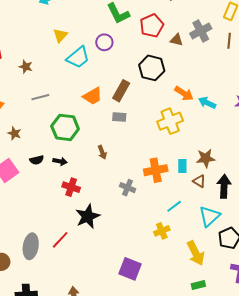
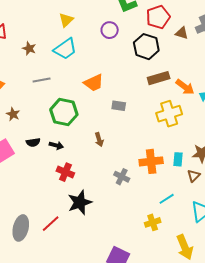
cyan trapezoid: (78, 57) -> (65, 49), moved
black hexagon: (152, 68) -> (146, 47), moved
brown rectangle: (121, 91) -> (159, 78), moved, turned 40
brown triangle: (199, 181) -> (194, 176), turned 40

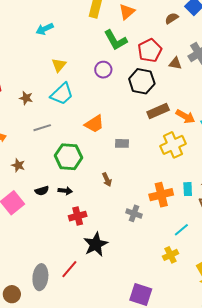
red cross: (65, 172) -> (78, 216), turned -30

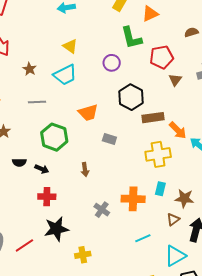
brown triangle: (175, 63) -> (175, 80), moved, turned 40
yellow triangle: (59, 65) -> (70, 46), turned -49
black hexagon: (142, 81) -> (131, 97), moved
cyan rectangle: (188, 189) -> (160, 189), moved
yellow cross: (170, 255) -> (83, 255), moved

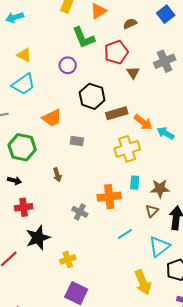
brown semicircle: (191, 32) -> (130, 24), moved

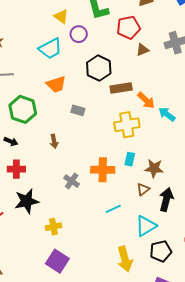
yellow triangle: (24, 55) -> (61, 16), moved
brown triangle: (133, 73) -> (143, 50), turned 32
cyan trapezoid: (23, 84) -> (50, 49), moved

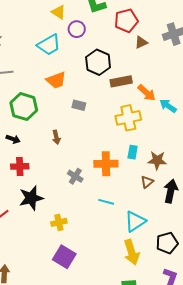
cyan line: (113, 209) -> (106, 202), moved, turned 42
cyan triangle: (146, 226) -> (135, 221), moved

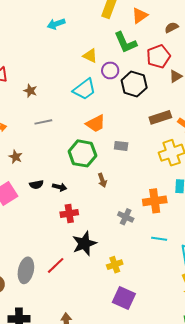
black hexagon: (98, 62) -> (134, 84), moved
green hexagon: (24, 107) -> (82, 153), moved

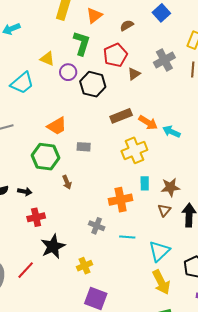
green L-shape: (125, 42) -> (82, 43), turned -135
cyan trapezoid: (84, 89) -> (22, 83), moved
gray cross: (126, 217) -> (97, 226), moved

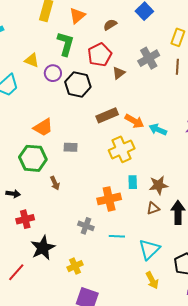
brown triangle: (164, 210) -> (153, 208), turned 32
yellow arrow: (161, 282) -> (152, 280), size x0.7

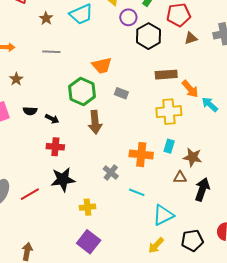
brown arrow: (55, 183) -> (95, 122), size x1.6
yellow arrow: (152, 280) -> (156, 245), turned 54

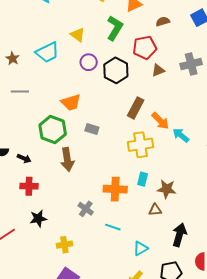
purple circle: (128, 17) -> (89, 62), moved
brown rectangle: (166, 75) -> (136, 108), turned -55
black star: (63, 180) -> (38, 218), size x0.7
black arrow: (202, 189) -> (179, 235), moved
cyan triangle: (163, 215) -> (141, 248), size x0.7

